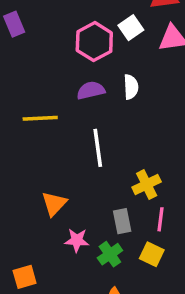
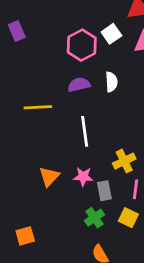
pink star: (77, 240) -> (83, 177), moved

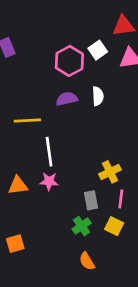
white line: (85, 131) -> (49, 152), moved
orange triangle: (49, 177) -> (18, 185), moved, turned 40
pink star: (83, 177) -> (49, 181), moved

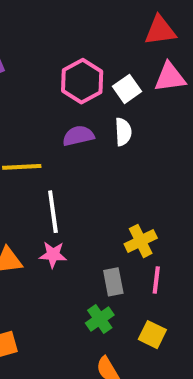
white square: (98, 50) -> (127, 89), moved
yellow square: (114, 226) -> (152, 335), moved

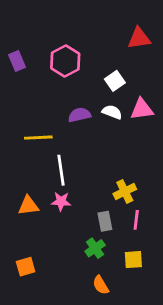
pink triangle: (170, 77) -> (142, 109), moved
pink hexagon: (82, 81) -> (65, 61), moved
white semicircle: (123, 132) -> (112, 112), turned -66
yellow square: (152, 335) -> (133, 260), turned -30

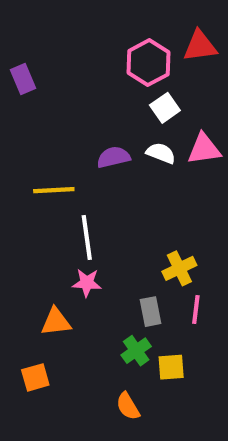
pink hexagon: (65, 61) -> (148, 63), moved
orange triangle: (28, 206) -> (56, 322), moved
yellow square: (133, 260) -> (171, 367), moved
orange semicircle: (101, 285) -> (128, 406), moved

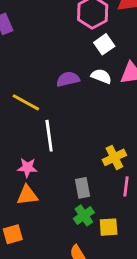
yellow line: (54, 190) -> (26, 102), turned 32
pink star: (87, 283) -> (27, 168), moved
gray rectangle: (151, 312) -> (82, 188), moved

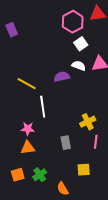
purple semicircle: (68, 79) -> (62, 77), moved
green cross: (84, 215) -> (40, 175), moved

